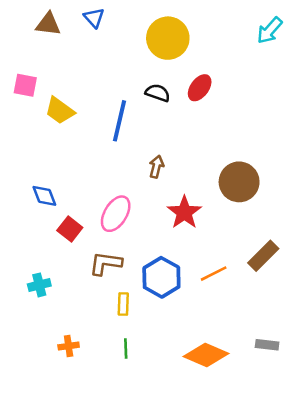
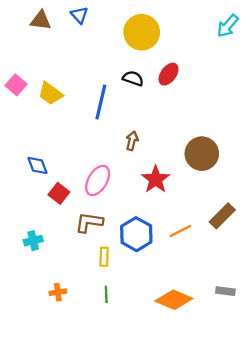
pink square: (25, 85) -> (16, 85), moved, turned 30

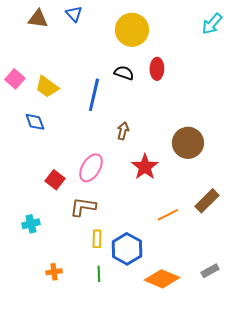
red ellipse: (169, 74) -> (157, 69), turned -35
blue diamond: (37, 165) -> (35, 122), moved
blue hexagon: (136, 234) -> (127, 249), moved
gray rectangle: (225, 291) -> (210, 271), turned -36

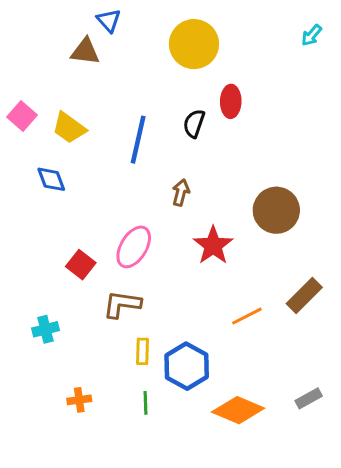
brown triangle: (38, 19) -> (85, 51), moved
cyan arrow: (212, 24) -> (312, 35), size x0.7
black semicircle: (124, 73) -> (194, 123), moved, turned -90

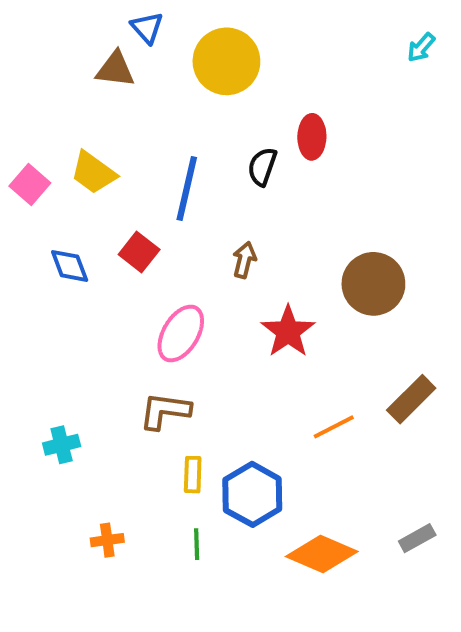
yellow circle: (194, 44) -> (226, 61), moved
pink square: (22, 116) -> (30, 185), moved
blue diamond: (51, 179) -> (70, 266), moved
red square: (81, 265) -> (139, 252), moved

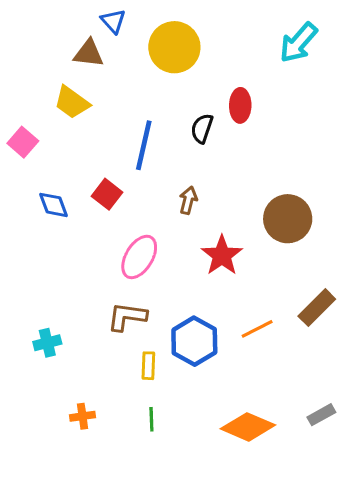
cyan arrow: (421, 47) -> (298, 43), moved, size x1.8
yellow trapezoid: (93, 173) -> (72, 102), moved
blue hexagon: (252, 494) -> (194, 341), moved

